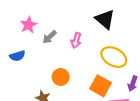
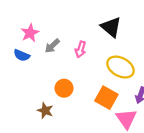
blue semicircle: (17, 56) -> (22, 55), moved, turned 40

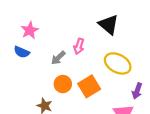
gray arrow: (52, 46) -> (58, 58), moved
orange square: (106, 98) -> (89, 86), moved, turned 30

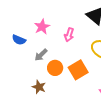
pink star: (30, 30) -> (42, 27), moved
gray arrow: (58, 58) -> (41, 55), moved

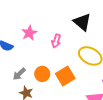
gray arrow: (41, 55) -> (19, 74), moved

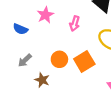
gray arrow: (19, 74) -> (25, 60), moved

